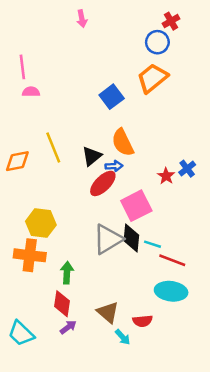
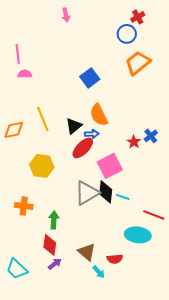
orange trapezoid: (152, 78) -> (138, 63), moved
yellow hexagon: (41, 223) -> (42, 166), moved
orange cross: (30, 255) -> (24, 206), size x0.7
red line: (172, 260) -> (154, 215), moved

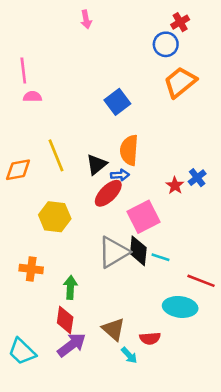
orange semicircle: (99, 115) -> (129, 150), turned 30
purple arrow: (55, 264) -> (72, 345), size x1.6

